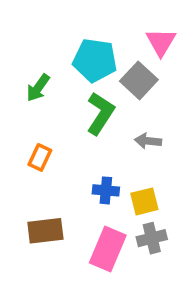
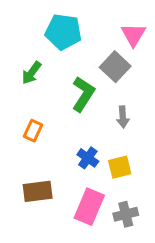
cyan pentagon: (95, 60) -> (63, 32), moved
gray arrow: (148, 141) -> (123, 117), turned -100
blue cross: (106, 190) -> (88, 158), turned 30
gray cross: (152, 238) -> (126, 214), moved

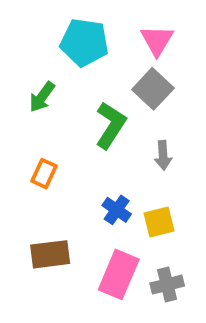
pink triangle: (133, 35) -> (157, 40), moved

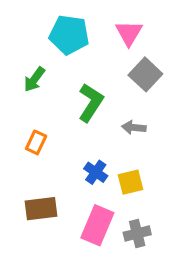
gray square: (153, 89) -> (145, 74), moved
gray arrow: (163, 155) -> (134, 127), turned 100

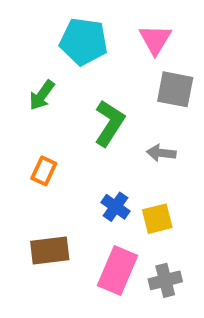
gray square: (145, 74) -> (175, 89), turned -32

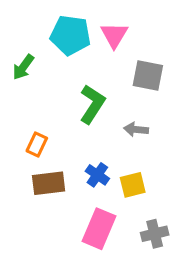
pink triangle: (155, 39) -> (114, 35), moved
green arrow: (42, 95) -> (23, 67), moved
brown rectangle: (50, 251) -> (49, 183), moved
gray cross: (165, 280) -> (155, 234), moved

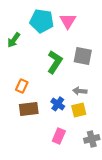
gray square: (148, 76) -> (83, 56), moved
gray arrow: (136, 129) -> (80, 91), moved
pink rectangle: (99, 229) -> (59, 136), size x0.7

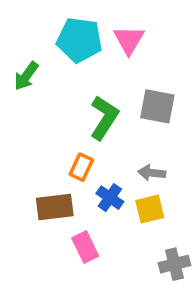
orange rectangle: (22, 86) -> (81, 167), moved
pink rectangle: (59, 136) -> (85, 247), moved, turned -49

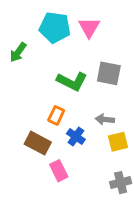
green L-shape: (104, 118) -> (72, 81), turned 84
brown rectangle: (55, 207) -> (38, 143), turned 35
yellow square: (150, 209) -> (118, 142), moved

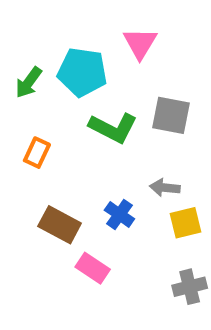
cyan pentagon: (55, 27) -> (82, 72), moved
orange rectangle: (56, 115) -> (37, 153), moved
pink rectangle: (59, 171) -> (93, 268), turned -30

